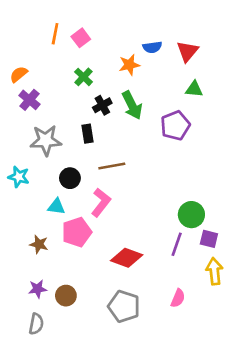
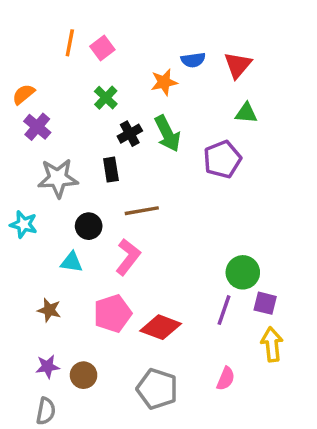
pink pentagon: (77, 232) -> (113, 313), moved

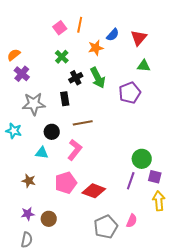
orange line: (70, 43) -> (80, 25), moved
blue semicircle: (193, 60) -> (113, 35), turned -40
gray pentagon: (157, 389) -> (106, 227), moved, turned 30

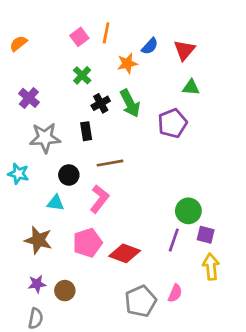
orange semicircle: (14, 55) -> (18, 44), moved
brown star: (29, 181) -> (38, 240), size x1.5

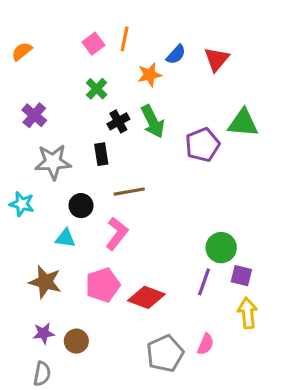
green triangle: (191, 87) -> (243, 123), moved, size x1.5

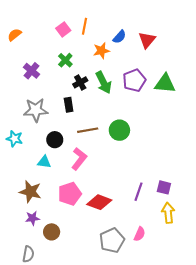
purple cross: (34, 115) -> (31, 71), moved
purple pentagon: (202, 145) -> (134, 80), moved
green circle: (221, 248) -> (119, 130), moved
purple star: (44, 333) -> (33, 218), moved

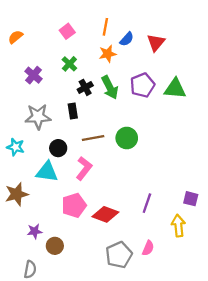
orange line: (84, 26) -> (105, 27), moved
cyan triangle: (44, 162) -> (47, 172), size x1.5
purple square: (164, 187) -> (191, 199), moved
brown star: (30, 192) -> (17, 194), moved, turned -30

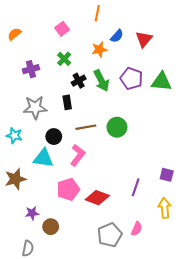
orange line: (105, 27) -> (97, 13), moved
purple cross: (33, 75) -> (31, 69), turned 35
purple pentagon: (142, 85) -> (131, 79), turned -30
purple square: (191, 199) -> (167, 175), moved

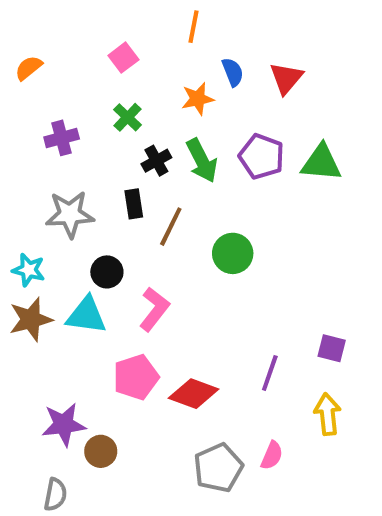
blue semicircle: (117, 36) -> (233, 72), turned -64
brown line: (86, 127) -> (171, 227), moved, turned -54
brown star: (15, 179) -> (31, 319), moved
purple star: (32, 213) -> (64, 425), size x1.5

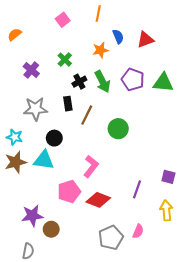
pink square: (123, 58) -> (63, 20), moved
red triangle: (286, 78) -> (145, 40), turned 30
purple cross: (62, 138) -> (31, 70), turned -35
pink L-shape: (154, 309) -> (91, 166), moved

